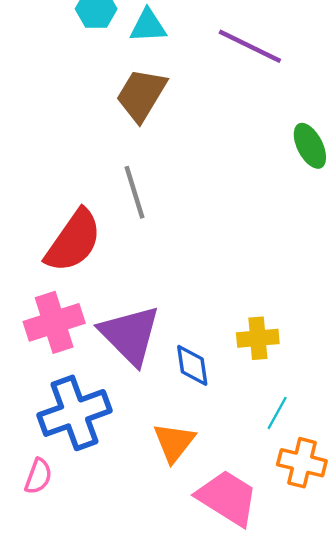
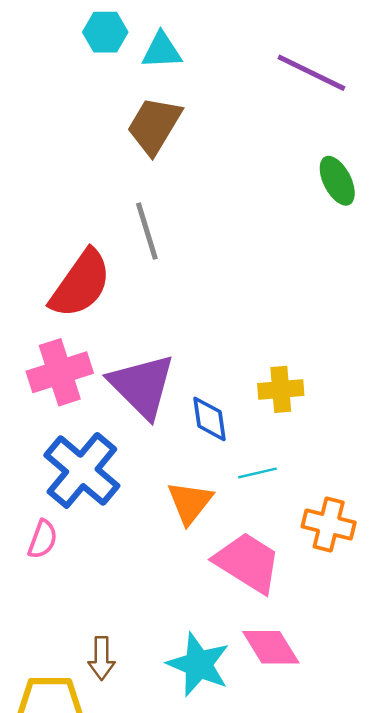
purple line: (250, 46) -> (311, 73), moved
blue cross: (75, 413) -> (82, 470), turned -30
cyan line: (277, 413) -> (257, 473), moved, turned 48

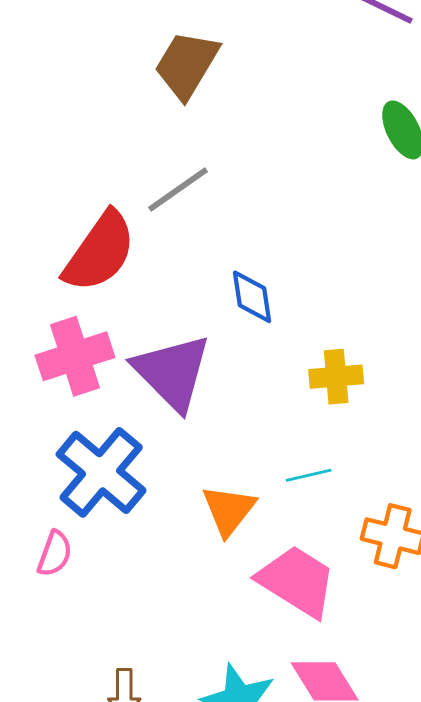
gray line: (147, 231) -> (178, 189), turned 72
blue diamond: (210, 419) -> (252, 297), moved

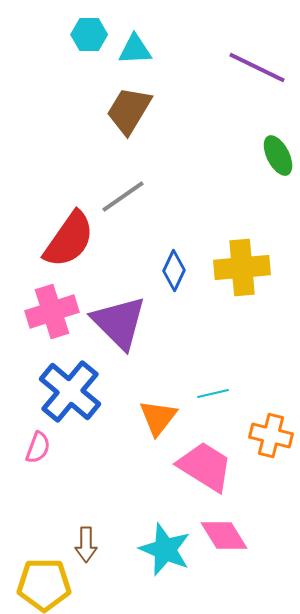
blue diamond: (252, 297) -> (174, 270), turned 33
yellow cross: (336, 377) -> (242, 268), moved, size x1.5

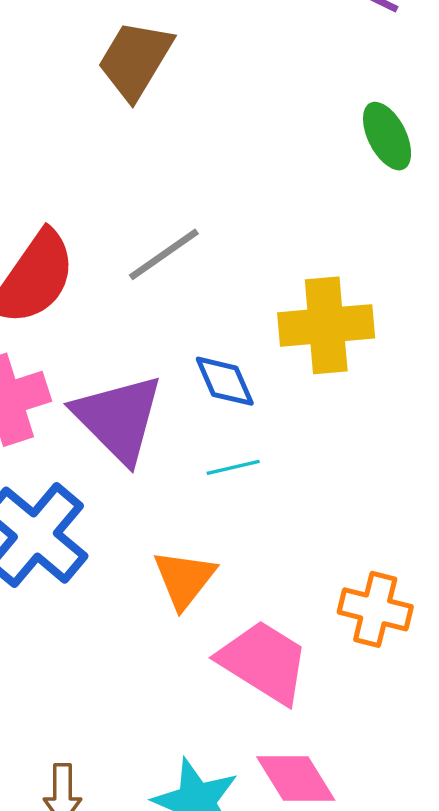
gray line: (123, 196) -> (164, 254), moved
blue diamond: (174, 270) -> (225, 381), moved, turned -48
cyan line: (213, 394) -> (233, 467), moved

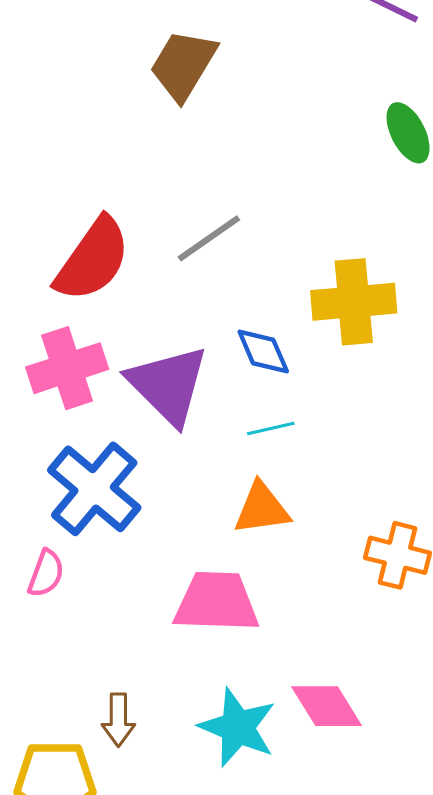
orange triangle: (184, 579) -> (262, 509), moved, turned 44
pink trapezoid: (264, 662) -> (216, 602), moved, turned -30

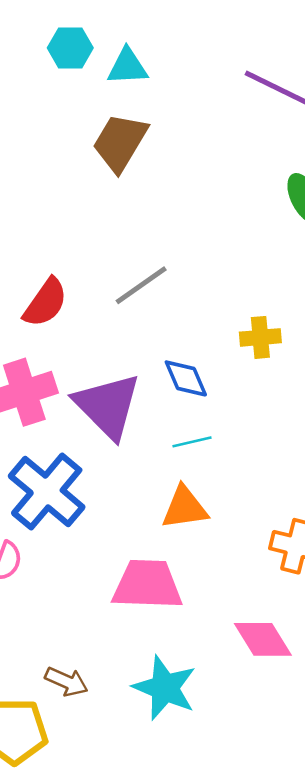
red semicircle: (93, 260) -> (45, 303), size x0.7
yellow cross: (354, 302) -> (260, 337), size x0.6
pink diamond: (327, 706) -> (263, 639), moved
brown arrow: (118, 720) -> (67, 682), turned -66

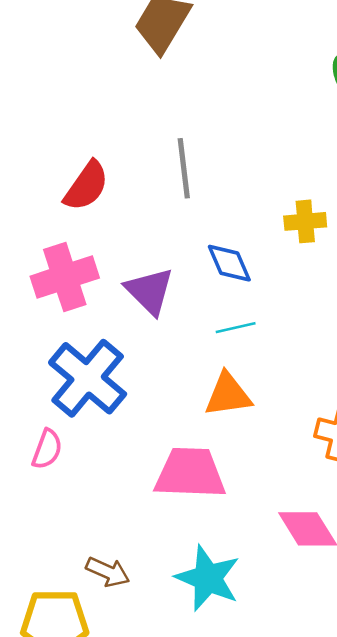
gray line: (141, 285) -> (184, 168), turned -62
purple triangle: (108, 406) -> (150, 291), size x0.7

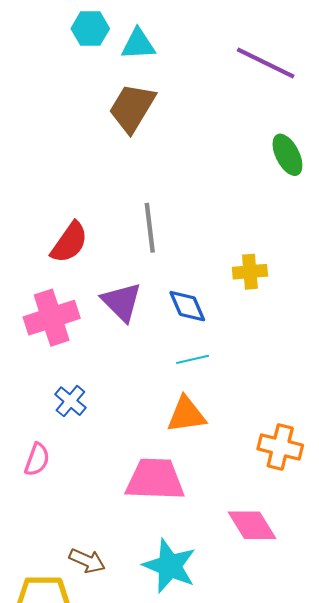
purple triangle: (150, 291) -> (122, 302), moved
blue cross: (88, 378) -> (70, 401), size x0.5

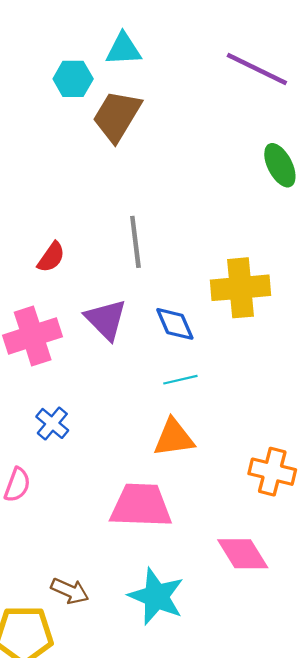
cyan hexagon: (90, 29) -> (73, 79), moved
red semicircle: (69, 242) -> (51, 257), size x0.7
yellow cross: (250, 272) -> (241, 288), size x1.6

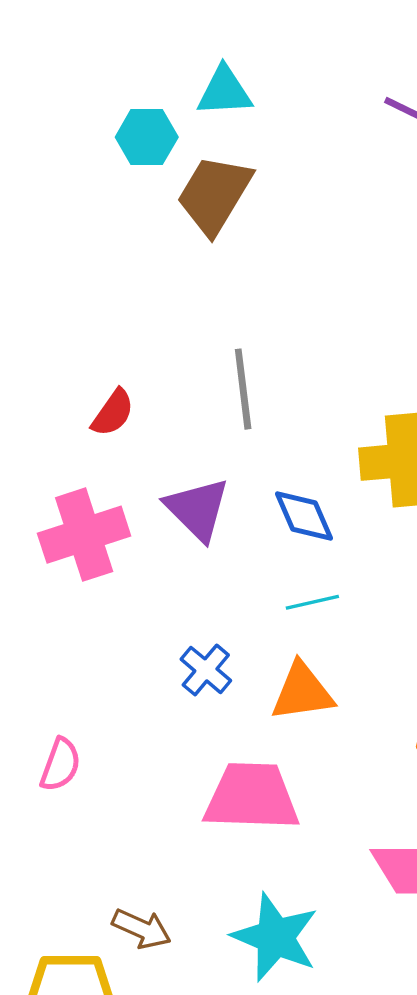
blue cross: (52, 423) -> (206, 670), moved

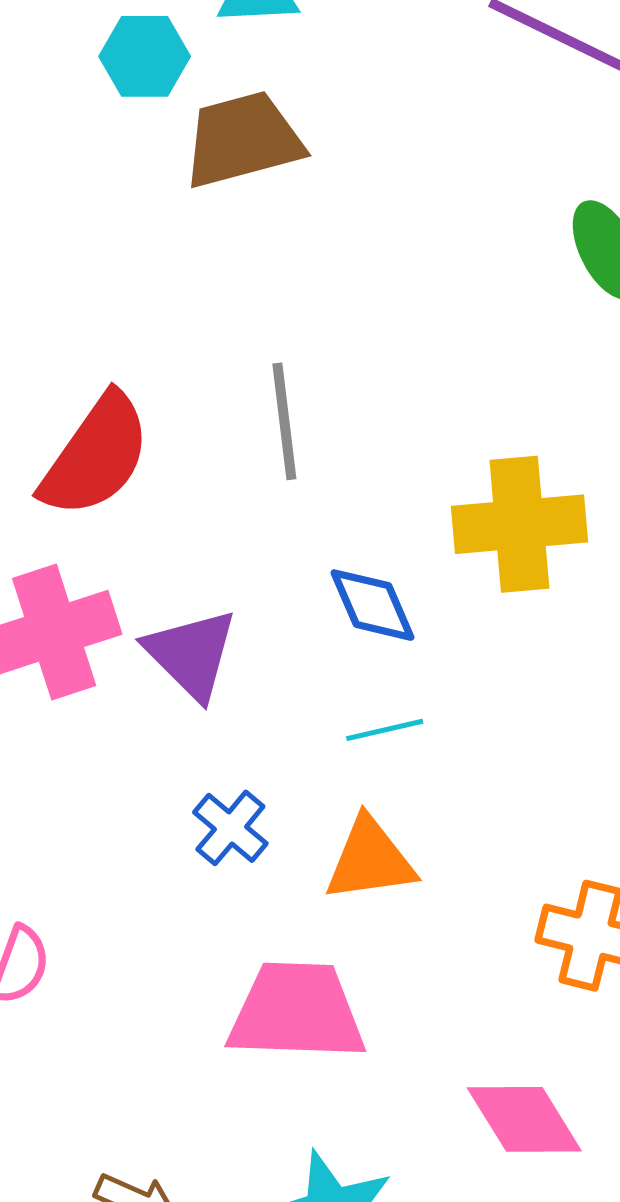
brown trapezoid: (214, 195) -> (243, 140), turned 44
red semicircle: (113, 413) -> (96, 456), size x1.8
purple triangle: (197, 509) -> (191, 654), moved

